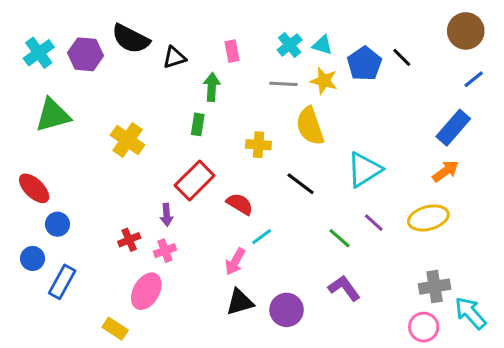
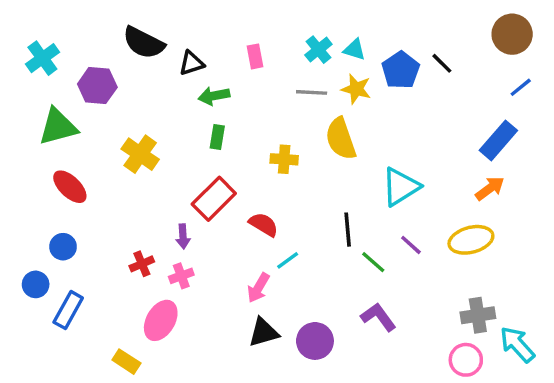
purple hexagon: (86, 54) -> (97, 86), moved
green arrow: (212, 87) -> (214, 96), moved, turned -104
black line: (301, 184) -> (348, 230), moved, turned 48
red ellipse: (34, 188) -> (70, 187), moved

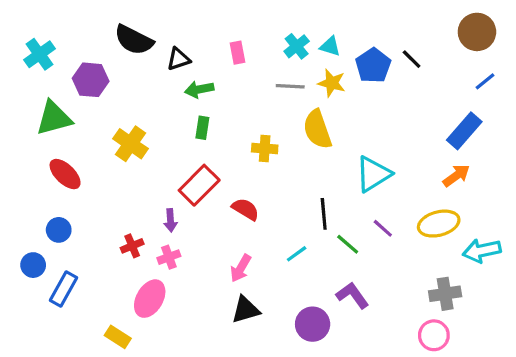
cyan line: (288, 260) -> (297, 254), moved
purple circle: (315, 341) -> (313, 324), moved
cyan arrow: (517, 344) -> (482, 251), moved, turned -60

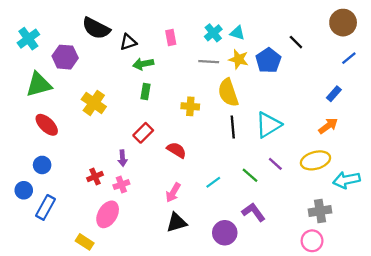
blue pentagon: (373, 65) -> (268, 60), moved
blue rectangle: (464, 131) -> (334, 94), size x0.6
red rectangle: (199, 185) -> (143, 133), size x0.7
black line: (324, 214) -> (233, 127), moved

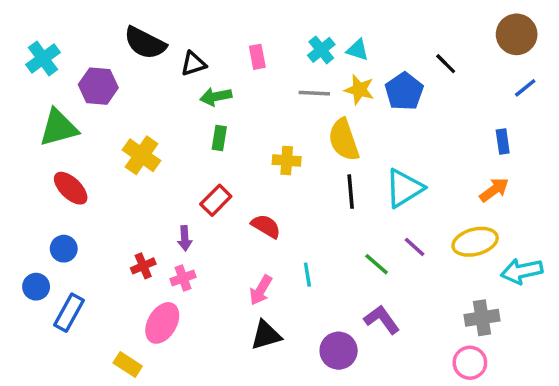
blue rectangle: (334, 94) -> (503, 141), turned -49
cyan line: (213, 182) -> (307, 275), moved, turned -63

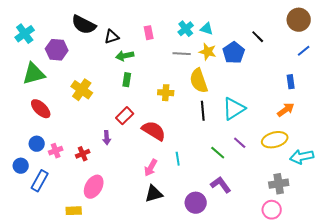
red semicircle: (266, 226) -> (154, 131), size x1.4
pink cross: (183, 278) -> (56, 151), moved
yellow rectangle: (128, 364) -> (74, 211), turned -35

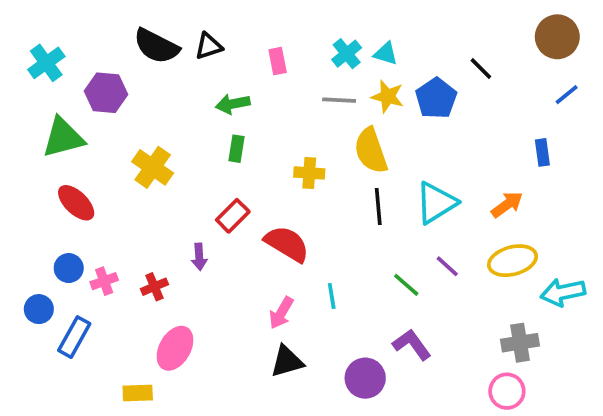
black triangle: (112, 37) -> (209, 46), moved
orange arrow: (286, 110) -> (507, 205), moved

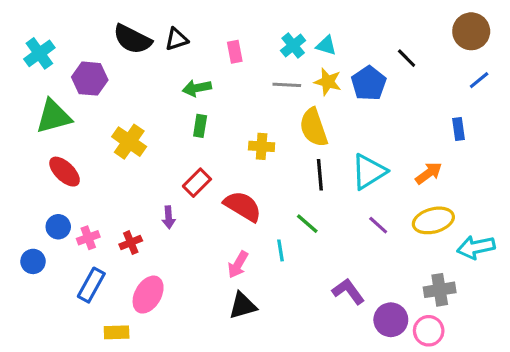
green line: (406, 285) -> (307, 224), moved
blue rectangle: (74, 337) -> (91, 285), moved
purple circle: (365, 378) -> (391, 320), moved

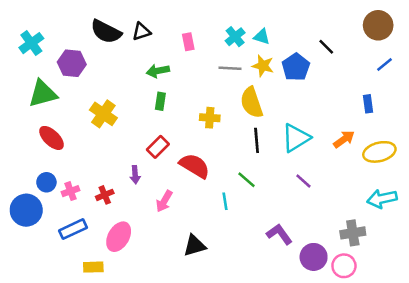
yellow ellipse: (433, 220) -> (379, 152), moved
blue circle: (33, 261) -> (26, 210), size x1.6
pink arrow: (238, 265) -> (164, 201), moved
blue rectangle: (91, 285) -> (73, 229), turned 36

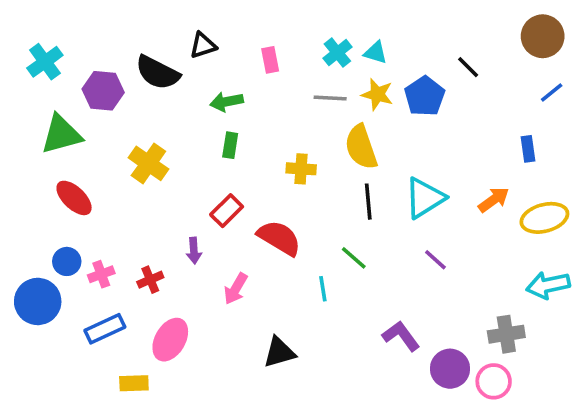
black semicircle: (106, 32) -> (158, 73), moved

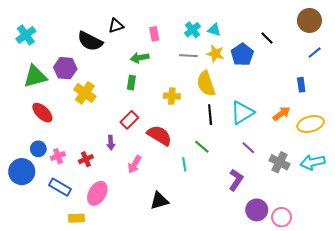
purple hexagon: (103, 91) -> (65, 68), moved
green arrow: (227, 102) -> (140, 58), moved
blue rectangle: (105, 329) -> (60, 187), turned 55
gray cross: (506, 334) -> (279, 162), moved, turned 36
purple L-shape: (401, 336) -> (236, 180), moved, turned 70

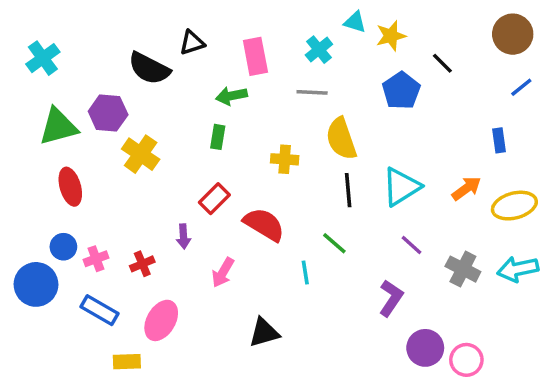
cyan triangle: (214, 30) -> (355, 22), moved
pink rectangle: (154, 34) -> (255, 56), size x1.5
yellow star: (215, 54) -> (391, 36), moved, turned -30
red ellipse: (42, 113) -> (70, 187), turned 30

